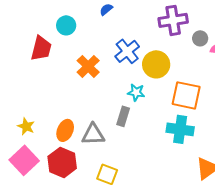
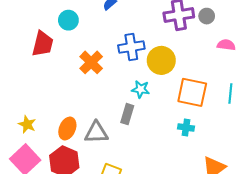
gray circle: (200, 38) -> (207, 16), moved
blue cross: (127, 51) -> (131, 47), turned 30
cyan cross: (180, 129) -> (186, 127), size x0.6

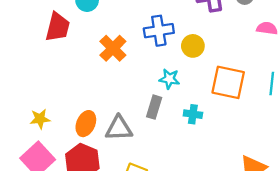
yellow circle: (161, 60) -> (193, 46), size x0.7
yellow star: (27, 124) -> (40, 119), turned -30
cyan cross: (186, 127) -> (193, 114), moved

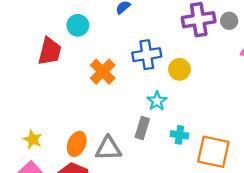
cyan star: (169, 79) -> (157, 101), turned 30
orange square: (228, 82) -> (213, 152), moved
yellow star: (40, 119) -> (33, 139), turned 30

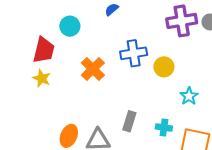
cyan star: (157, 101) -> (189, 96), moved
yellow star: (33, 139) -> (42, 78), moved

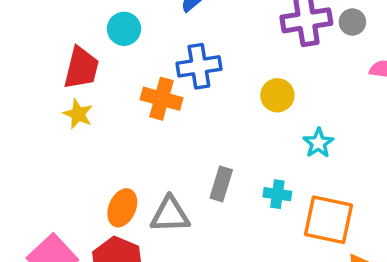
blue cross: (134, 53) -> (199, 66), moved
orange cross: (93, 69) -> (161, 99), turned -30

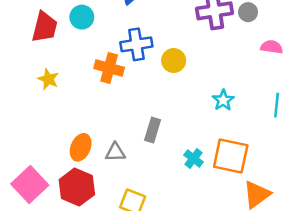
red trapezoid: (81, 68) -> (45, 27), moved
yellow circle: (277, 95) -> (174, 61), moved
cyan cross: (277, 194) -> (193, 158), moved, turned 30
gray triangle: (170, 215) -> (115, 152), size x0.7

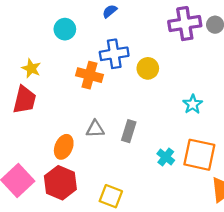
red trapezoid: (45, 27) -> (24, 100), moved
yellow star: (48, 79) -> (31, 68), moved
gray triangle: (115, 152) -> (95, 129), moved

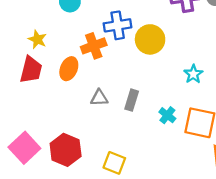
yellow circle: (148, 68) -> (150, 39), size x1.4
orange cross: (90, 75) -> (94, 46), turned -35
orange ellipse: (64, 147) -> (69, 69), moved
cyan cross: (166, 157) -> (167, 115), moved

